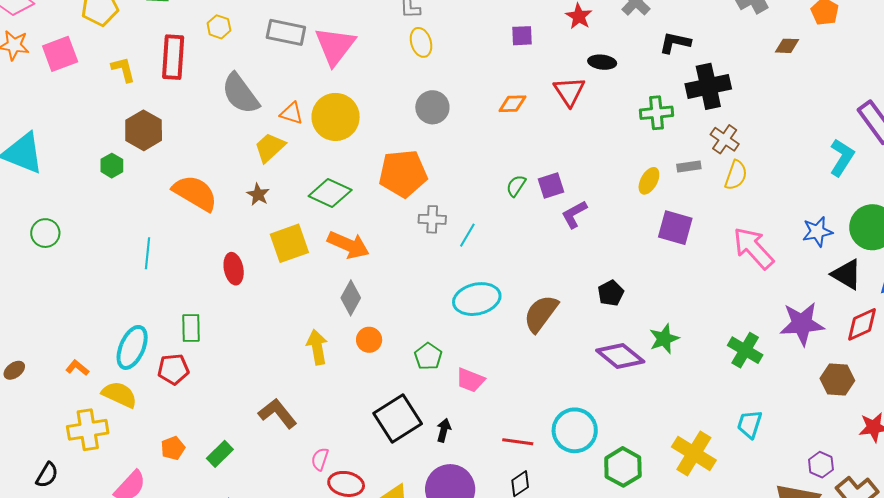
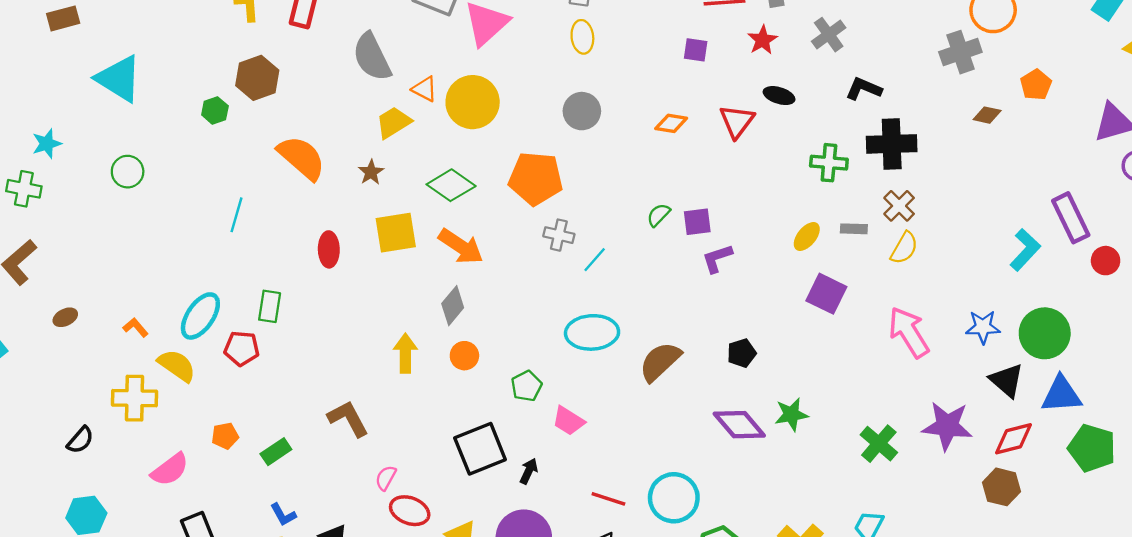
brown hexagon: (837, 379) -> (1002, 487), moved

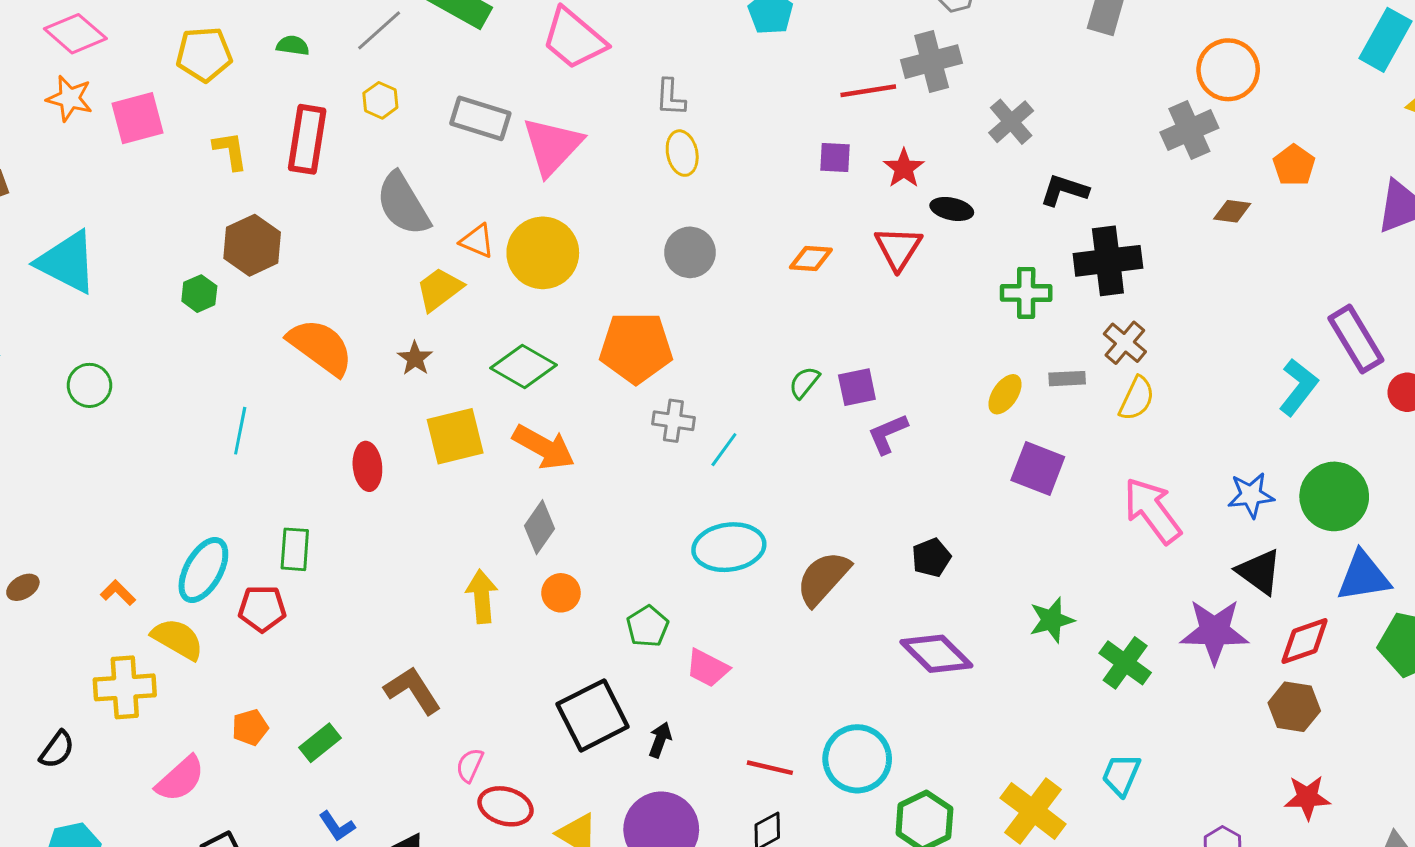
red star: (762, 40) -> (904, 168), moved
black triangle: (1007, 380) -> (1259, 572), moved
green star: (791, 414) -> (1052, 620), moved

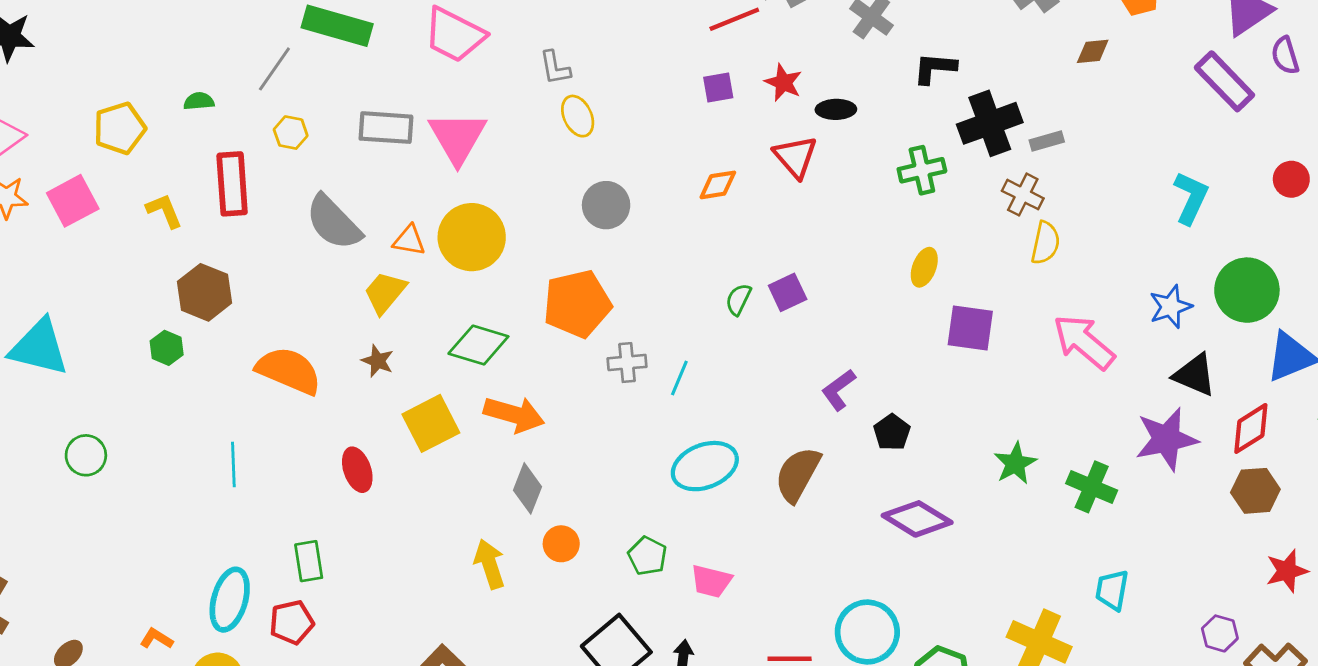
purple rectangle: (1356, 339) -> (1224, 81), moved
gray rectangle: (1067, 379) -> (1047, 141), moved
purple L-shape: (888, 434) -> (839, 390), moved

